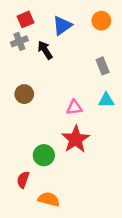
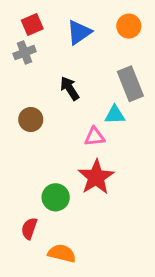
black arrow: (45, 50) -> (70, 88), moved
gray rectangle: (103, 66) -> (130, 84), size x1.5
cyan triangle: (106, 100) -> (115, 115), moved

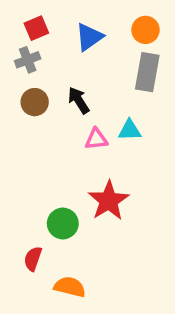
gray rectangle: (130, 84) -> (147, 72), moved, turned 32
brown circle: (31, 119) -> (35, 102), moved
pink triangle: (95, 137) -> (96, 139), moved

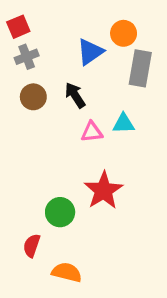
red square: (36, 28) -> (18, 27), moved
orange circle: (145, 30) -> (124, 33), moved
blue triangle: (89, 37) -> (90, 52), moved

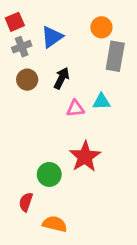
blue triangle: (90, 52) -> (52, 37), moved
black arrow: (75, 95) -> (62, 78), turned 60

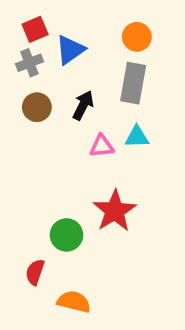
red square: (15, 22) -> (35, 29), moved
gray rectangle: (115, 56) -> (133, 83), moved

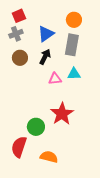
blue triangle: (70, 50) -> (46, 34), moved
red semicircle: (35, 272) -> (19, 147), size x1.5
orange semicircle: (74, 302) -> (49, 157), moved

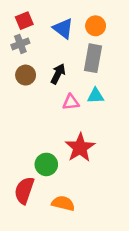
blue triangle: (46, 34) -> (63, 28), moved, turned -48

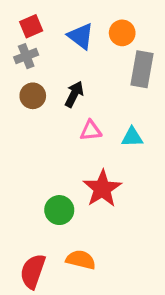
gray rectangle: (93, 58) -> (142, 69), moved
cyan triangle: (96, 96) -> (132, 137), moved
red semicircle: (24, 190) -> (33, 271), moved

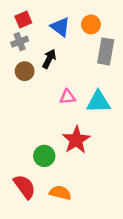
black arrow: (74, 94) -> (49, 59), moved
cyan triangle: (132, 137) -> (98, 102), size x1.5
red semicircle: (33, 271) -> (25, 187), moved, turned 125

